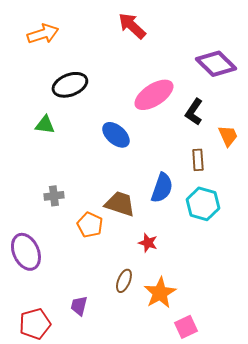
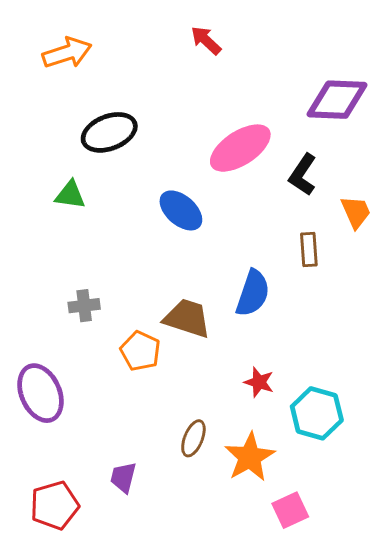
red arrow: (132, 26) -> (206, 40), size x0.7
purple diamond: (216, 64) -> (337, 100), turned -42
cyan hexagon: (203, 204) -> (317, 413), moved
red star: (148, 243) -> (259, 382), moved

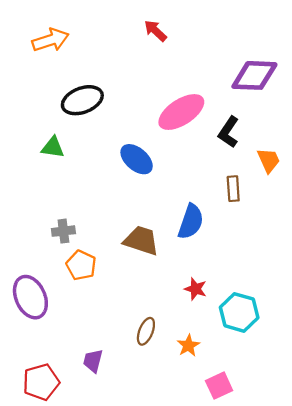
orange pentagon: (140, 351) -> (81, 265), moved
orange star: (250, 457) -> (188, 345), size x0.6

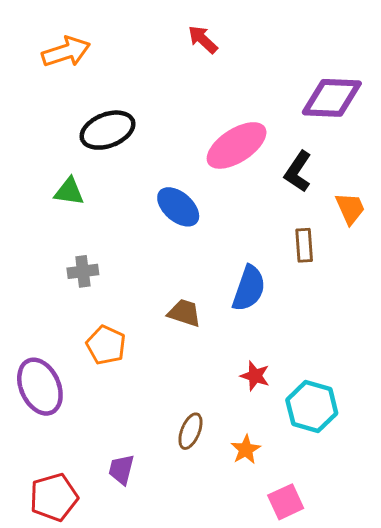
gray cross: (63, 231) -> (83, 271), moved
brown trapezoid: (141, 241) -> (184, 313), size x0.7

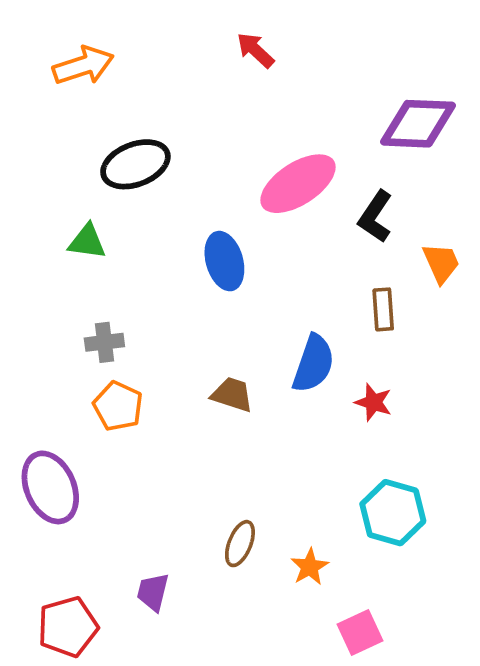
blue ellipse: (178, 207) -> (224, 261), turned 33
orange pentagon: (106, 345) -> (118, 406), moved
red star: (255, 376) -> (373, 402), moved

